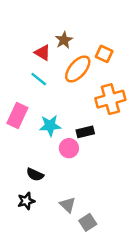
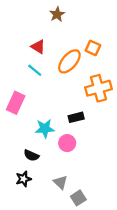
brown star: (64, 40) -> (57, 14), moved
cyan star: (50, 126) -> (45, 129), moved
pink circle: (69, 148) -> (67, 143), moved

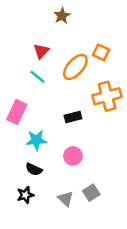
red triangle: (38, 47) -> (41, 51), turned 40
black rectangle: (76, 117) -> (73, 117), moved
cyan star: (45, 129) -> (36, 140), moved
gray square: (78, 198) -> (91, 193), moved

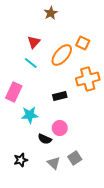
black semicircle: (34, 169) -> (45, 139), moved

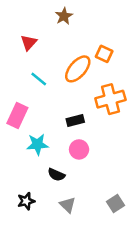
red triangle: (34, 42) -> (29, 42), moved
pink circle: (60, 128) -> (79, 149), moved
gray square: (75, 158) -> (116, 204), moved

